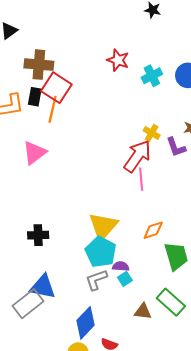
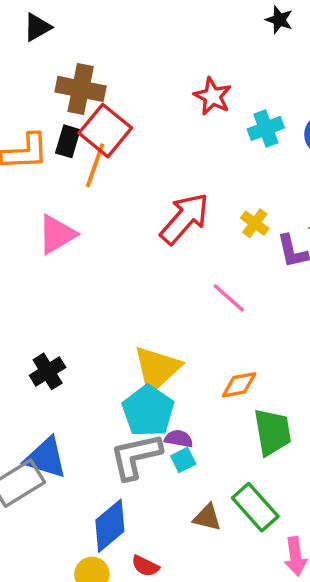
red arrow: (137, 156) -> (184, 219), moved
pink line: (141, 179) -> (229, 298), turned -50
black cross: (38, 235) -> (48, 371), turned -36
gray L-shape: (96, 280) -> (136, 456), size x1.4

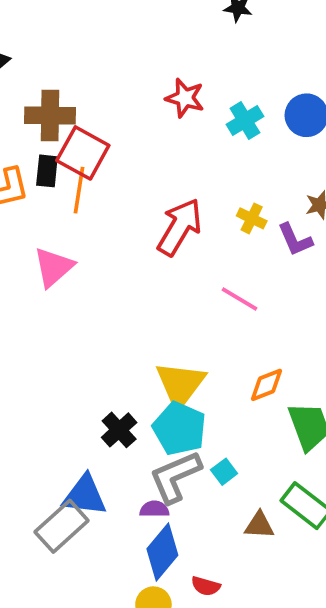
black cross: (48, 371) -> (119, 430), moved
purple semicircle: (179, 439) -> (154, 509), moved

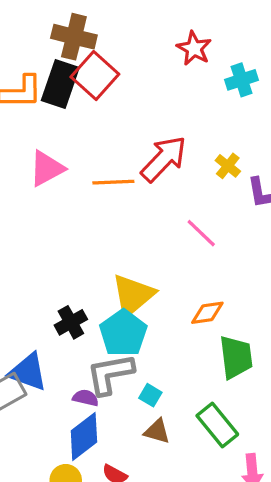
black rectangle: (47, 171) -> (60, 84), size x1.6
orange line: (79, 190) -> (113, 182), moved, turned 66
cyan square: (224, 472) -> (150, 395), moved, turned -35
brown triangle: (259, 525) -> (157, 431), moved

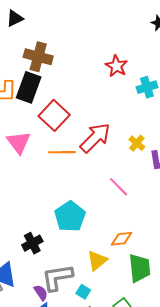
red square: (95, 76) -> (54, 115), moved
pink triangle: (47, 168) -> (19, 142), turned -40
yellow triangle: (133, 295) -> (97, 260), moved, size x0.7
cyan pentagon: (123, 333) -> (70, 216), moved
purple semicircle: (86, 398) -> (41, 293), turned 42

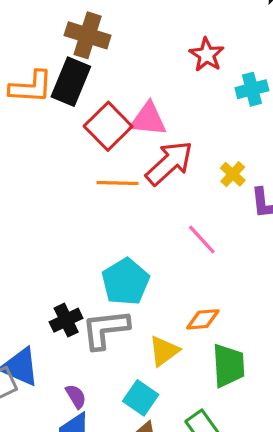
pink triangle: (19, 142) -> (148, 119), moved, turned -50
gray L-shape: (57, 277) -> (105, 329), moved
cyan square: (83, 292) -> (141, 398), size x1.5

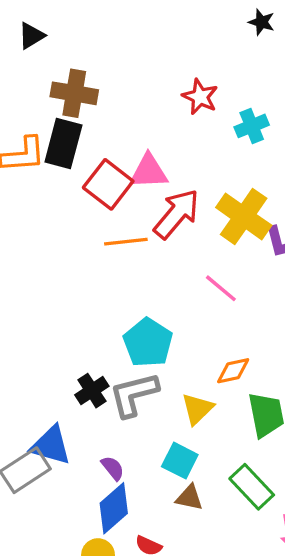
yellow cross: (233, 174) -> (244, 216), size x2.0

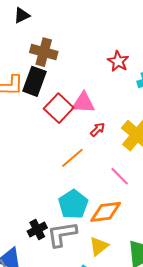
red arrow: (177, 214) -> (98, 129), size x0.5
orange line: (126, 242) -> (72, 158), moved, turned -40
orange diamond: (233, 371) -> (106, 212), moved, size x1.5

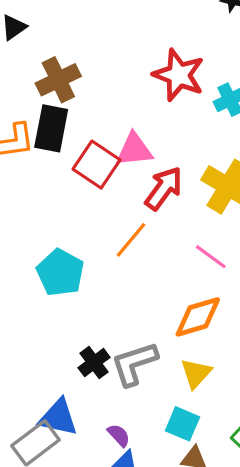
brown cross: (44, 52) -> (58, 80), turned -32
red star: (118, 61) -> (179, 75), size x1.5
red arrow: (98, 129) -> (164, 188), size x1.8
cyan pentagon: (73, 204) -> (60, 273), moved

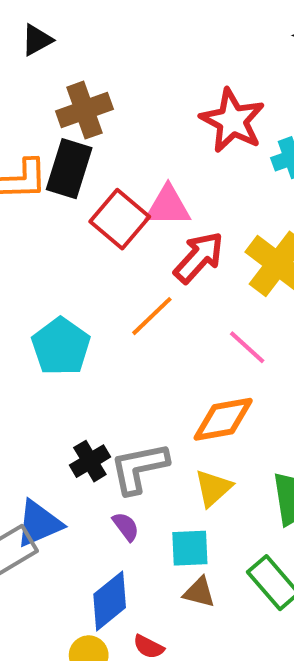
blue triangle: (58, 417) -> (39, 524), turned -42
cyan square: (183, 424) -> (190, 548), turned -32
purple semicircle: (119, 435) -> (126, 527), moved

